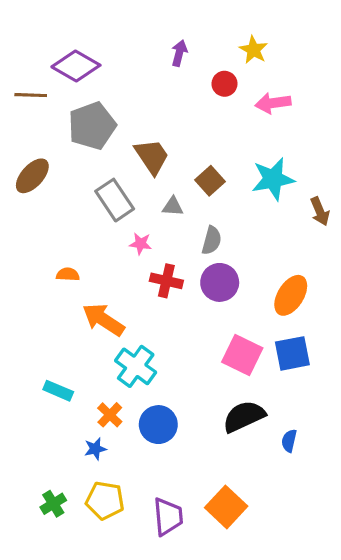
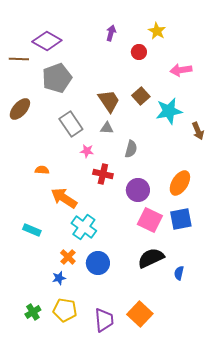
pink arrow: (273, 103) -> (181, 70), moved
brown trapezoid: (152, 156) -> (109, 101), moved
brown square: (210, 181) -> (141, 96), moved
purple circle: (220, 282) -> (138, 190), moved
cyan rectangle: (58, 391) -> (32, 230), moved

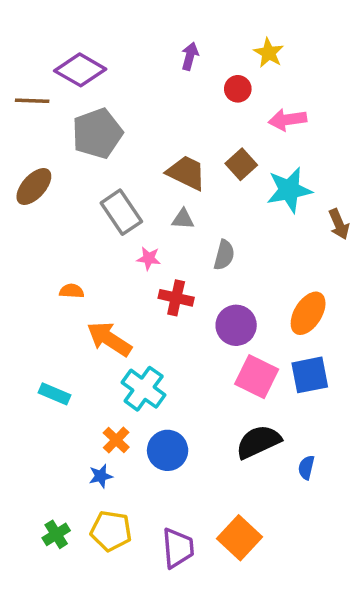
pink arrow: (181, 70) -> (287, 120), moved
brown trapezoid: (109, 101) -> (186, 173), turned -30

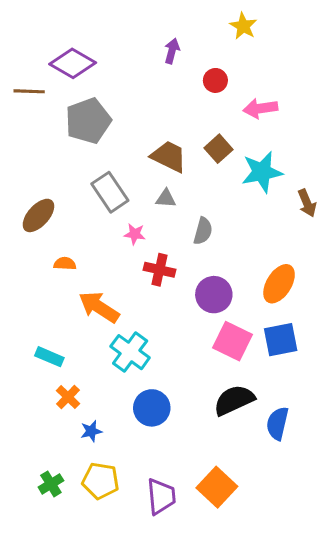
yellow star: (269, 53) -> (243, 26), moved
brown ellipse: (34, 186) -> (38, 215), moved
orange cross: (116, 440) -> (68, 397), moved
blue semicircle: (306, 467) -> (277, 423), size x1.5

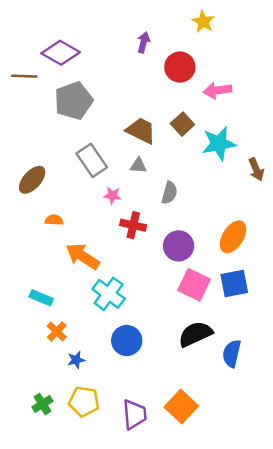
red circle: (215, 80) -> (180, 67), size x1.5

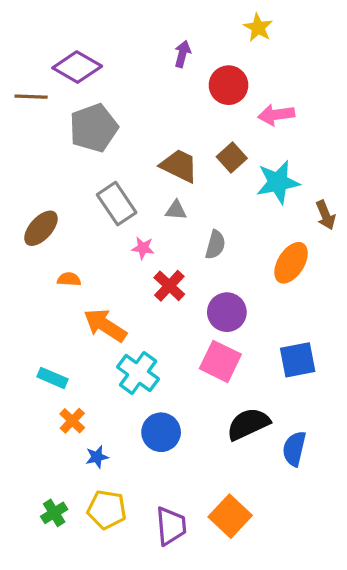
red cross: (133, 225) -> (169, 286), turned 30
orange ellipse: (233, 237) -> (291, 263), moved
pink square: (194, 285) -> (220, 361), moved

